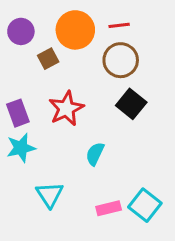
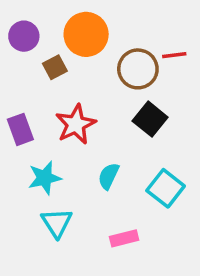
red line: (119, 25) -> (174, 55), moved
cyan star: (21, 148) -> (45, 178), moved
cyan square: (145, 205) -> (166, 188), moved

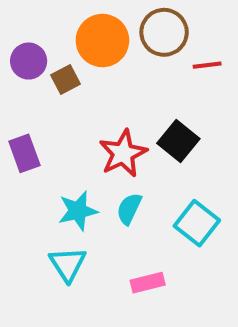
purple circle: (24, 36) -> (29, 61), moved
brown circle: (138, 69) -> (164, 32), moved
red star: (76, 124) -> (123, 153), moved
cyan star: (45, 178) -> (78, 211), moved

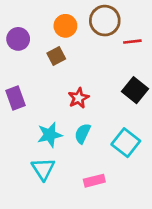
orange circle: (102, 40) -> (65, 26), size x0.7
brown square: (66, 79) -> (56, 56), moved
black square: (178, 141) -> (135, 90), moved
red star: (123, 153) -> (79, 98), size x0.7

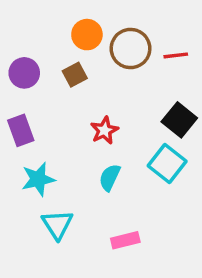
brown circle: (105, 21) -> (131, 49), moved
purple circle: (18, 39) -> (24, 73), moved
cyan star: (50, 135) -> (38, 179), moved
cyan square: (126, 143) -> (167, 163), moved

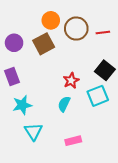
brown square: (75, 75) -> (44, 44), size x1.5
red star: (104, 130) -> (71, 81), moved
cyan square: (167, 163) -> (98, 96), turned 30

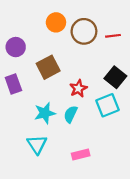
brown square: (44, 44) -> (48, 67), moved
cyan star: (22, 105) -> (45, 113), moved

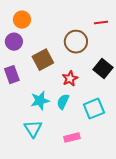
orange circle: (56, 22) -> (22, 20), moved
brown circle: (84, 31) -> (76, 42), moved
red line: (113, 36) -> (101, 23), moved
cyan square: (107, 105) -> (94, 109), moved

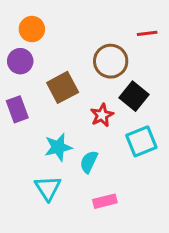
black square: (103, 69) -> (134, 96), moved
cyan semicircle: (63, 102) -> (89, 162), moved
cyan square: (94, 109) -> (141, 141), moved

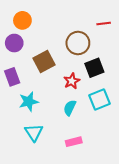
black square: (134, 96) -> (94, 68), turned 30
cyan star: (58, 147) -> (29, 102), moved
cyan semicircle: (89, 162) -> (70, 108), moved

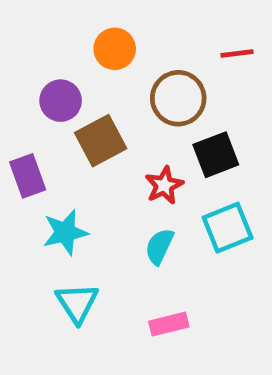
orange circle: (22, 20) -> (115, 49), moved
purple circle: (14, 43) -> (61, 101), moved

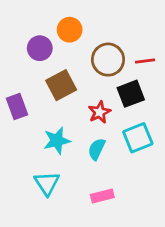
red line: (237, 54) -> (145, 61), moved
purple circle: (61, 101) -> (40, 48), moved
cyan star: (65, 232) -> (57, 141), moved

